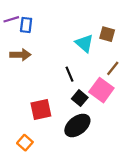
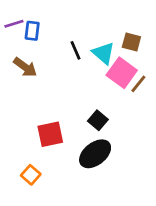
brown arrow: (20, 55) -> (25, 67), turned 36
black line: (69, 74) -> (75, 50), moved
pink square: (101, 90) -> (122, 73), moved

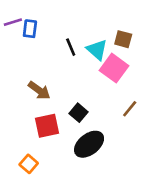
brown arrow: (25, 67) -> (39, 90), moved
brown line: (138, 84) -> (130, 109), moved
black square: (98, 120) -> (79, 113), moved

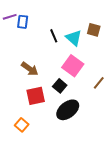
pink square: (114, 68) -> (73, 66), moved

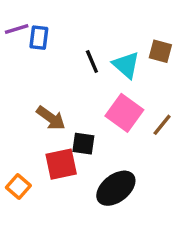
brown line: (99, 83) -> (162, 125), moved
black square: (60, 86) -> (83, 144), moved, turned -32
orange square: (22, 125) -> (18, 186), moved

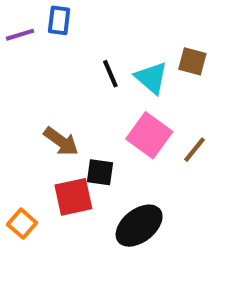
blue rectangle: (39, 38) -> (59, 20), moved

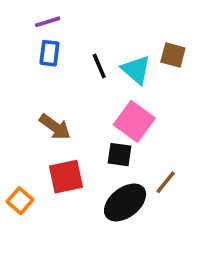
blue rectangle: (59, 20) -> (49, 53), moved
purple line: (20, 35) -> (48, 22), moved
brown line: (194, 150) -> (166, 182), moved
black square: (100, 172) -> (119, 155), moved

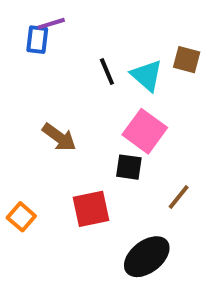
blue rectangle: (49, 53) -> (37, 40), moved
red square: (66, 177) -> (91, 209), moved
black ellipse: (125, 202) -> (147, 257), moved

